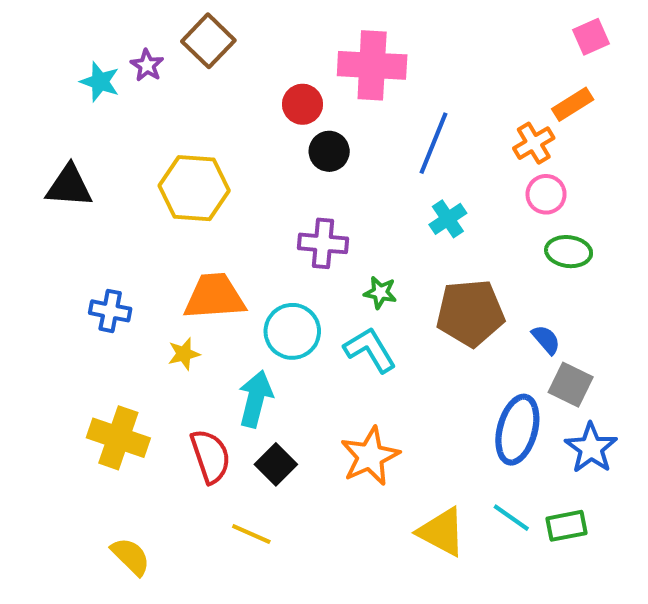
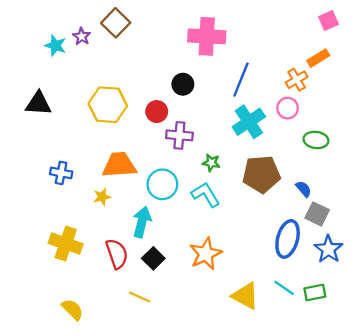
red circle: (303, 104) -> (157, 112), moved
pink circle: (546, 194) -> (288, 108), moved
cyan cross: (448, 219) -> (249, 122), size x1.6

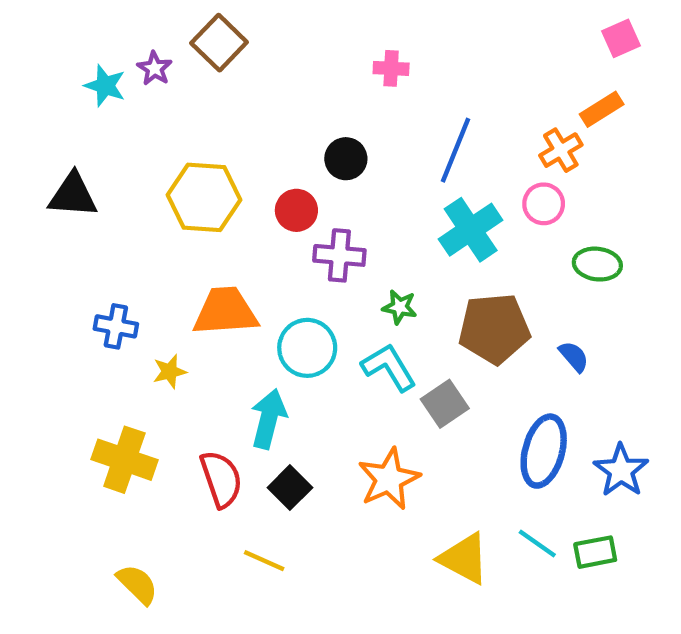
pink cross: (207, 36) -> (391, 68), size x0.5
yellow star: (102, 197) -> (170, 372), moved
gray square: (317, 214) -> (445, 404), moved, turned 30

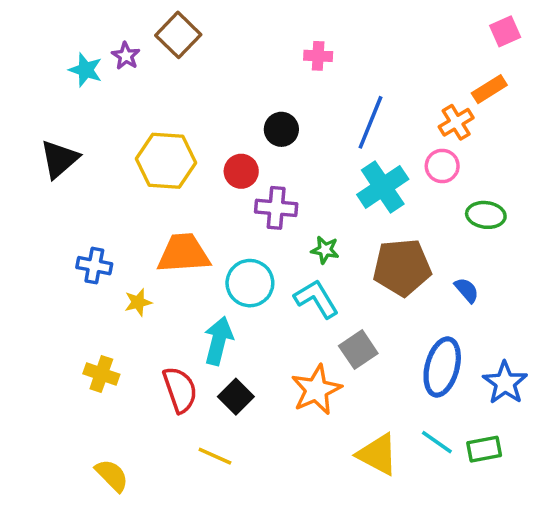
black triangle: (73, 195) -> (59, 159), turned -45
gray square: (445, 404) -> (358, 350), moved
yellow cross: (124, 460) -> (101, 374), size x0.7

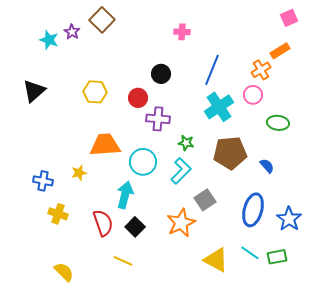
yellow hexagon: (166, 161) -> (95, 92), size x0.7
blue cross: (94, 266) -> (43, 181), moved
cyan L-shape: (316, 299) -> (181, 171), turned 76

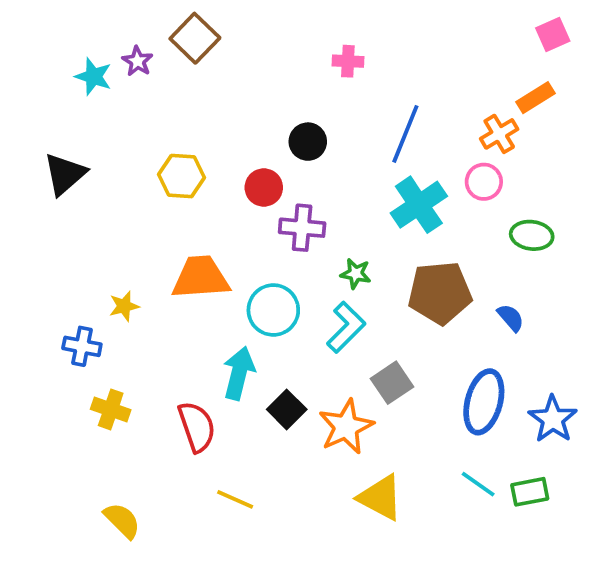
yellow star: (79, 173) -> (124, 306), moved
black square: (135, 227) -> (287, 409), moved
yellow triangle: (216, 260) -> (381, 498), moved

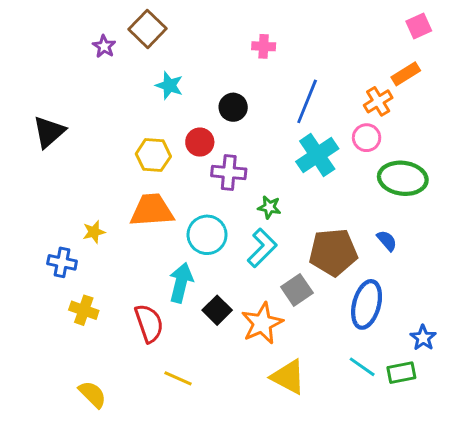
cyan star: (93, 77) -> (169, 85), moved
yellow hexagon: (181, 176) -> (153, 155), moved
green ellipse: (532, 235) -> (403, 178), size x1.5
brown pentagon: (440, 293) -> (333, 252), moved
blue star: (553, 419) -> (423, 338), moved, size x0.7

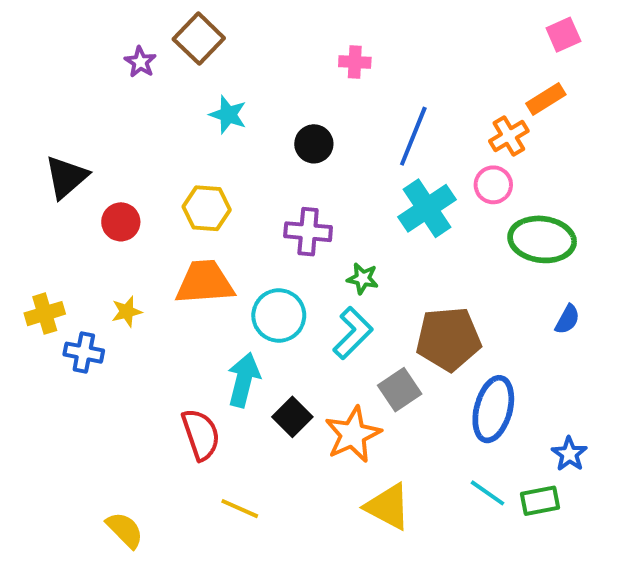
red circle: (200, 142) -> (121, 222), moved
blue semicircle: (387, 241) -> (567, 319), moved, turned 70
yellow cross: (84, 310) -> (45, 314), moved, turned -36

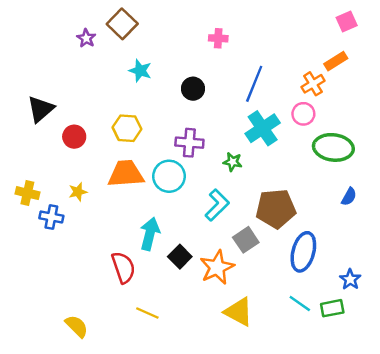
green star: (363, 278) -> (233, 162), moved
yellow cross: (45, 314) -> (27, 193), turned 30
cyan circle: (279, 316) -> (169, 176), moved

